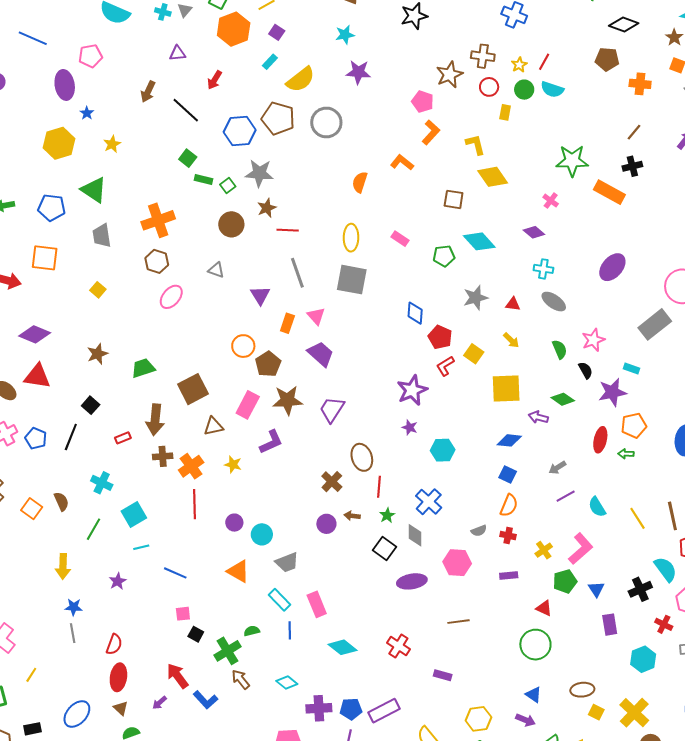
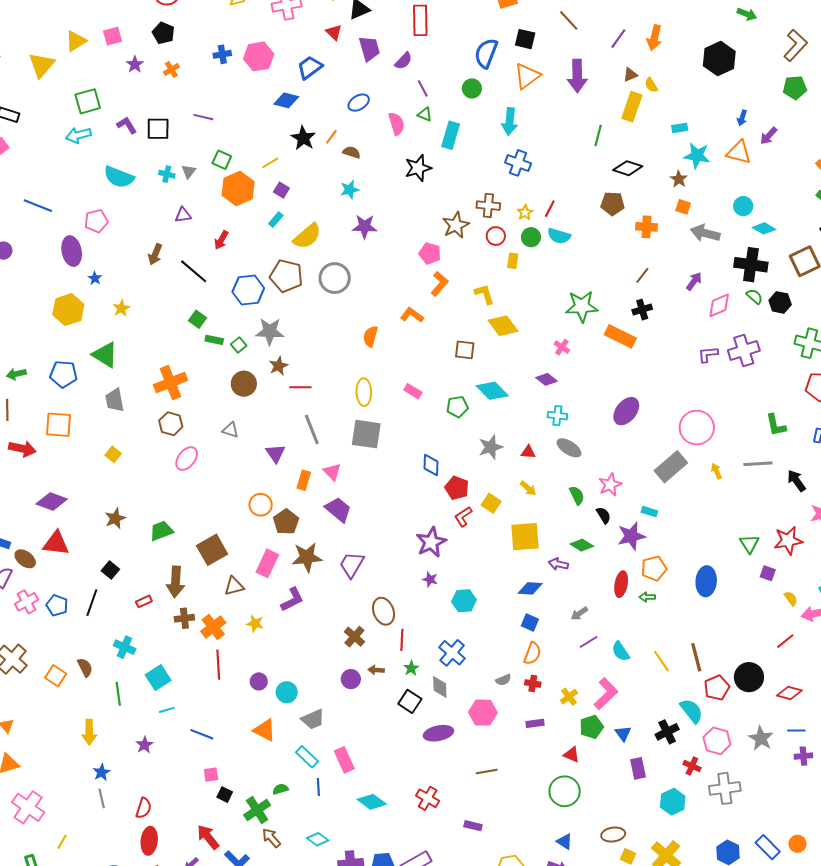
green line: (93, 529) -> (118, 694), turned -35
blue star: (74, 607) -> (102, 772), turned -30

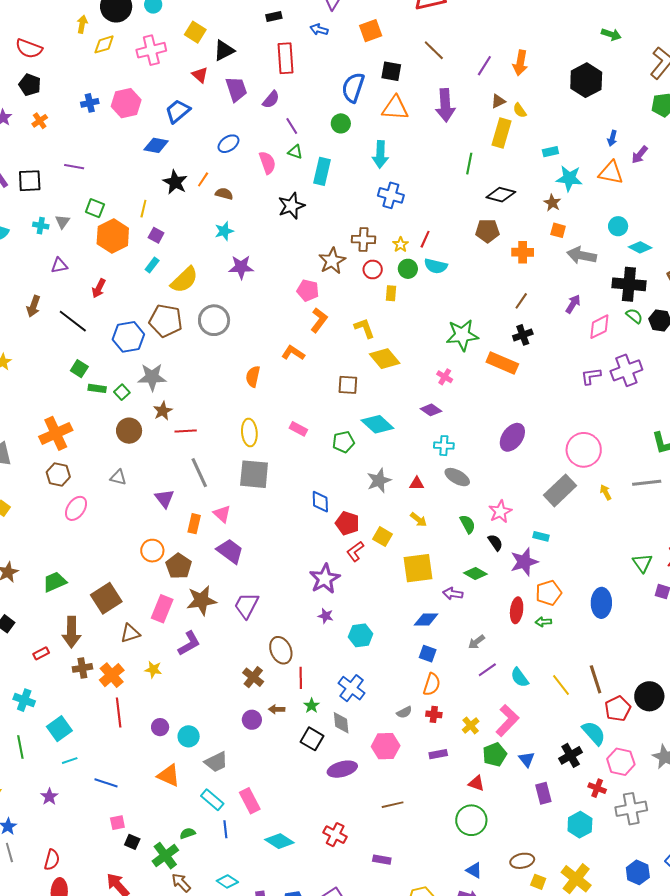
orange triangle: (527, 76) -> (395, 108), turned 44
yellow line: (270, 163) -> (143, 209), turned -42

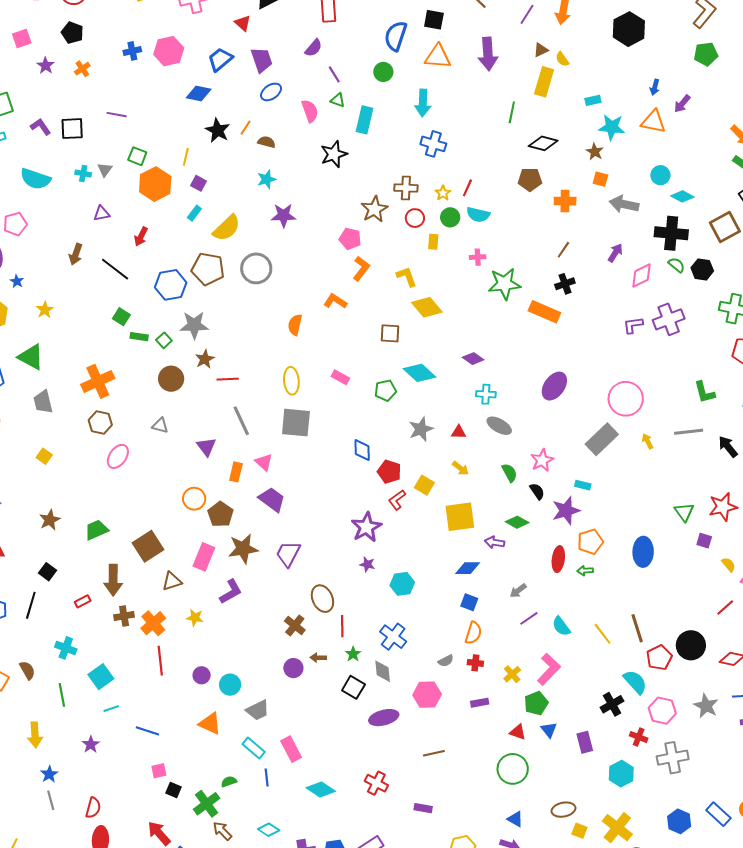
purple trapezoid: (236, 89) -> (262, 60), moved
pink cross: (445, 377) -> (478, 257), moved, turned -35
blue triangle: (527, 759) -> (549, 730), moved

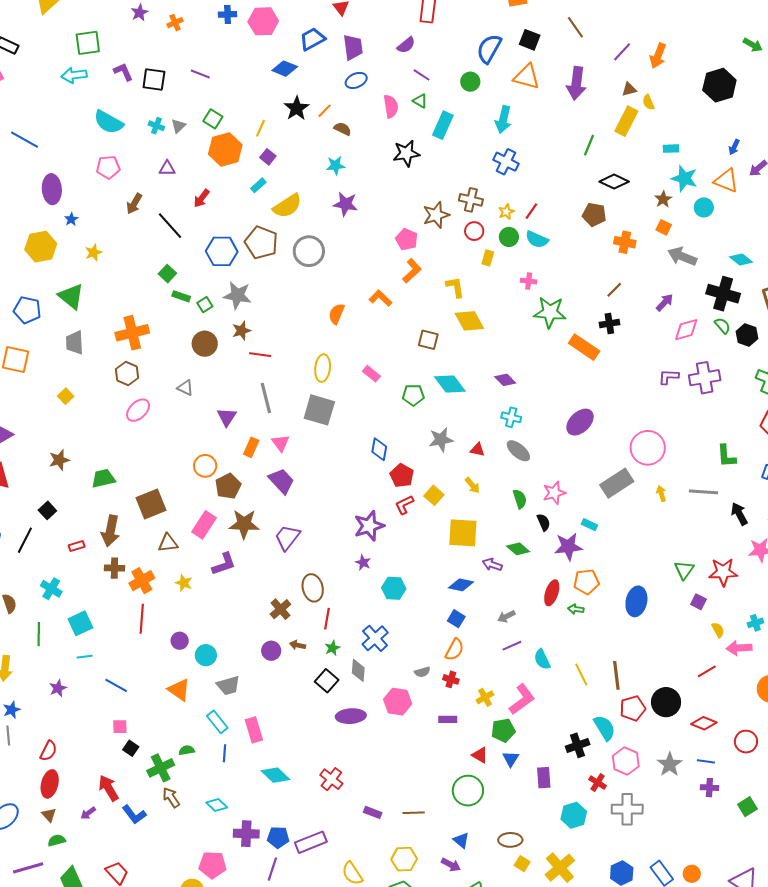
purple line: (334, 74) -> (422, 75), turned -36
cyan circle: (660, 175) -> (704, 207), moved
pink pentagon: (15, 224) -> (108, 167), moved
brown line: (434, 753) -> (414, 813), moved

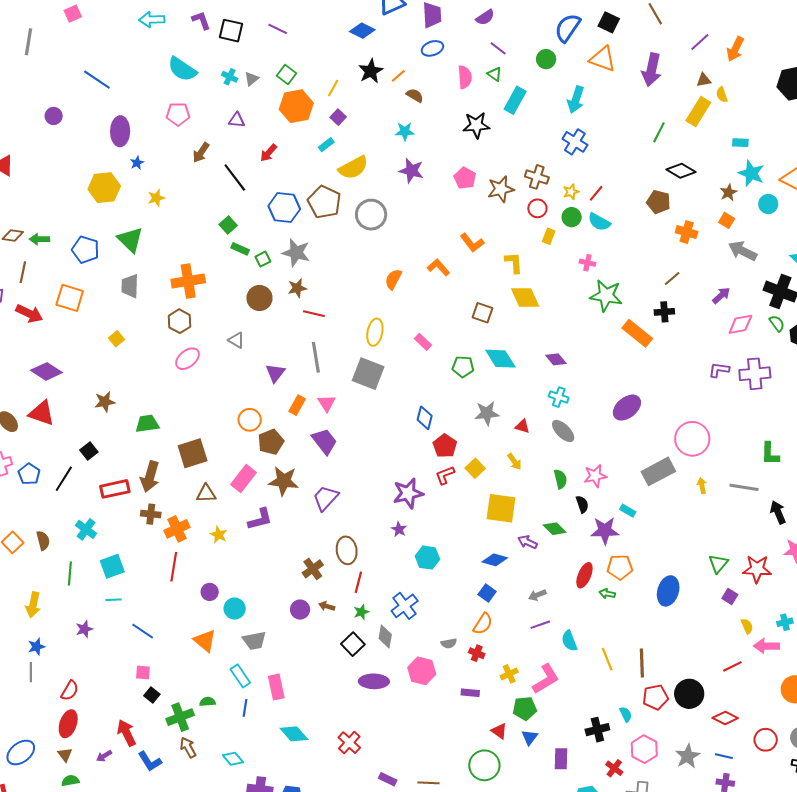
pink pentagon: (407, 239) -> (465, 178), moved
orange L-shape: (412, 271) -> (472, 243), turned 90
red rectangle: (77, 546) -> (115, 489), size x1.8
cyan semicircle: (605, 728) -> (626, 714), size x0.6

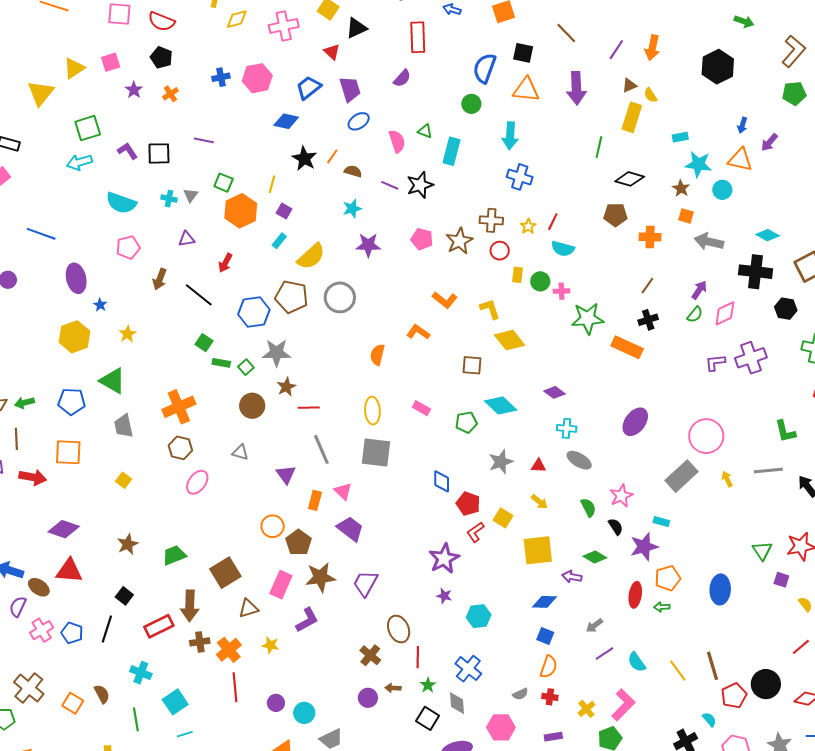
purple line: (498, 48) -> (390, 185), moved
green circle: (572, 217) -> (540, 281), moved
green semicircle: (777, 323) -> (695, 315), moved, turned 90

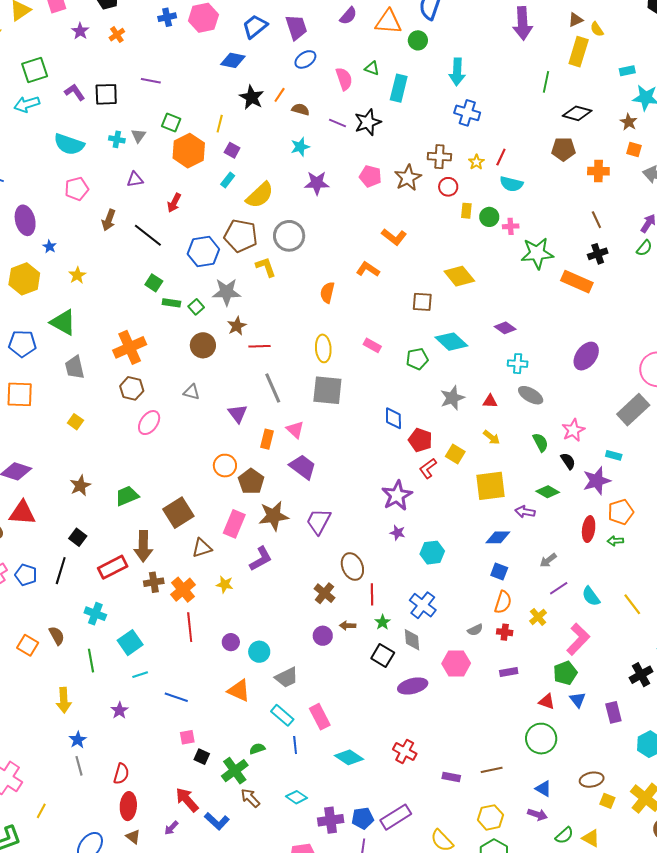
orange triangle: (526, 90) -> (388, 22), moved
brown line: (647, 286) -> (596, 220), turned -60
yellow L-shape: (490, 309) -> (266, 267), moved
yellow cross: (586, 709) -> (538, 617), moved

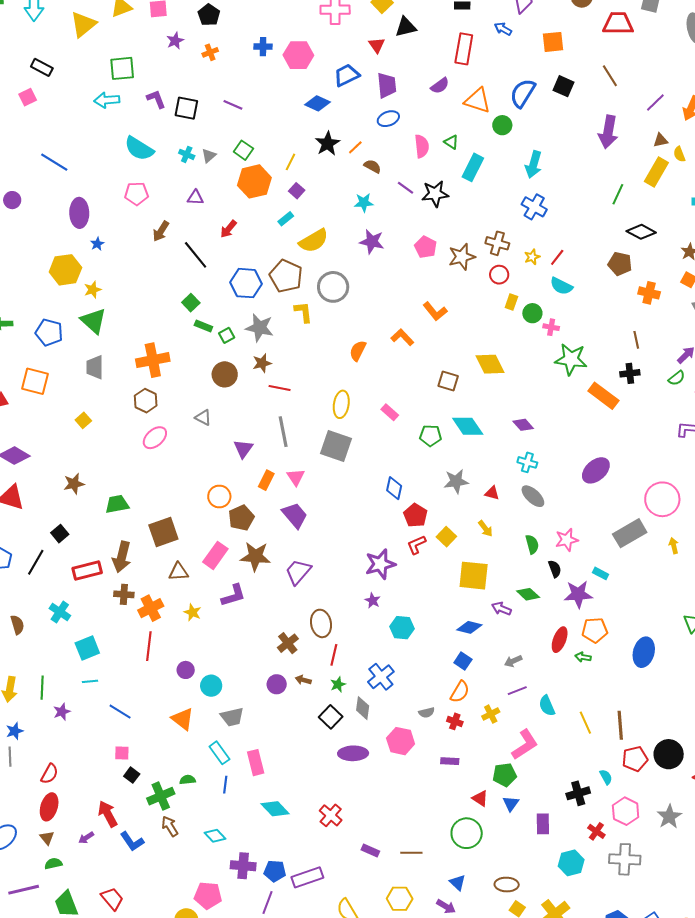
yellow star: (77, 275) -> (93, 290), moved
green line: (91, 661) -> (42, 688), moved

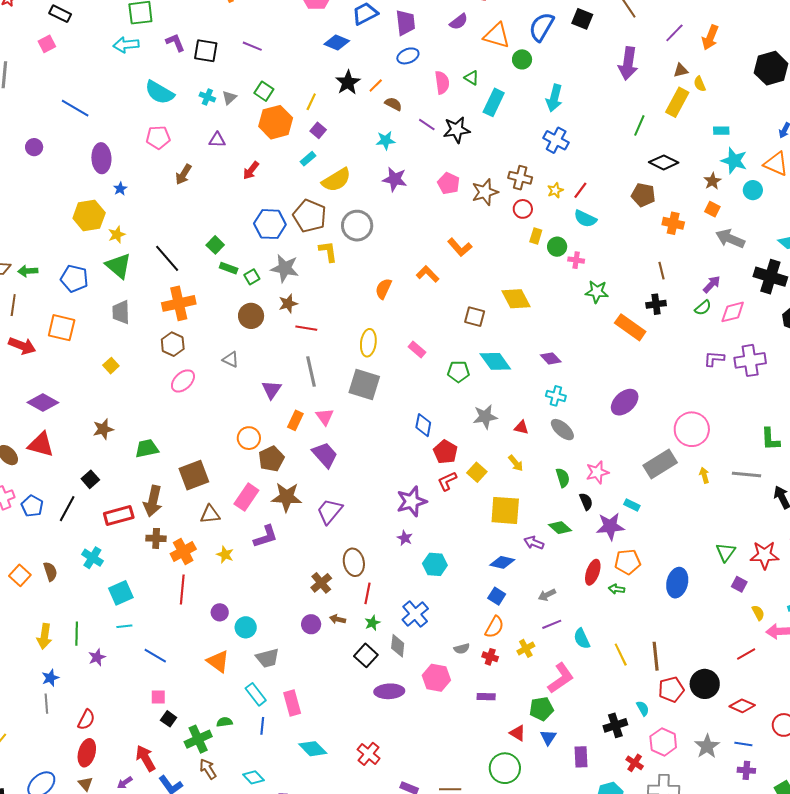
black line: (196, 255) -> (167, 258), moved
green star: (571, 359) -> (597, 292), size x0.7

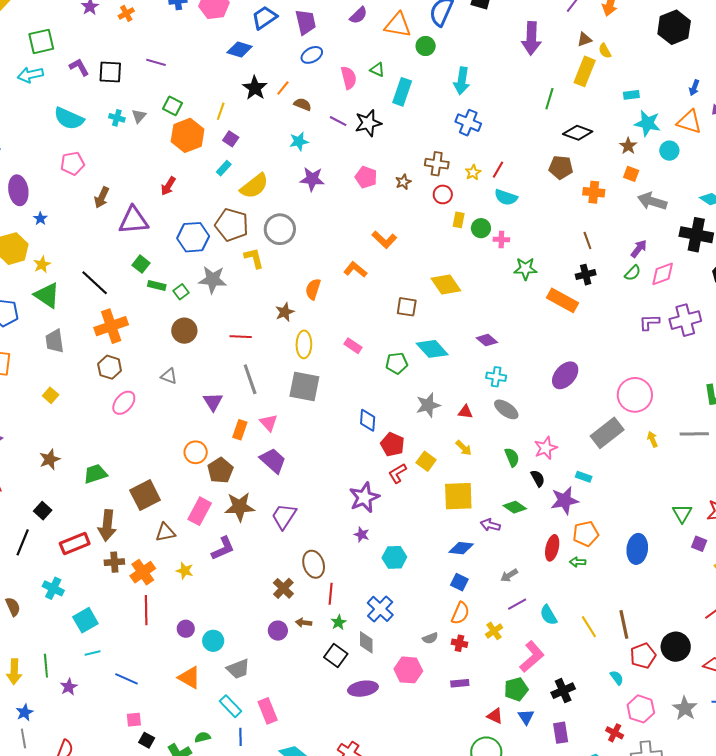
purple triangle: (217, 140) -> (133, 220), moved, size x1.8
brown star: (485, 192) -> (403, 182), size x0.6
brown star: (288, 304) -> (285, 312), moved
black cross: (615, 725) -> (563, 691), moved

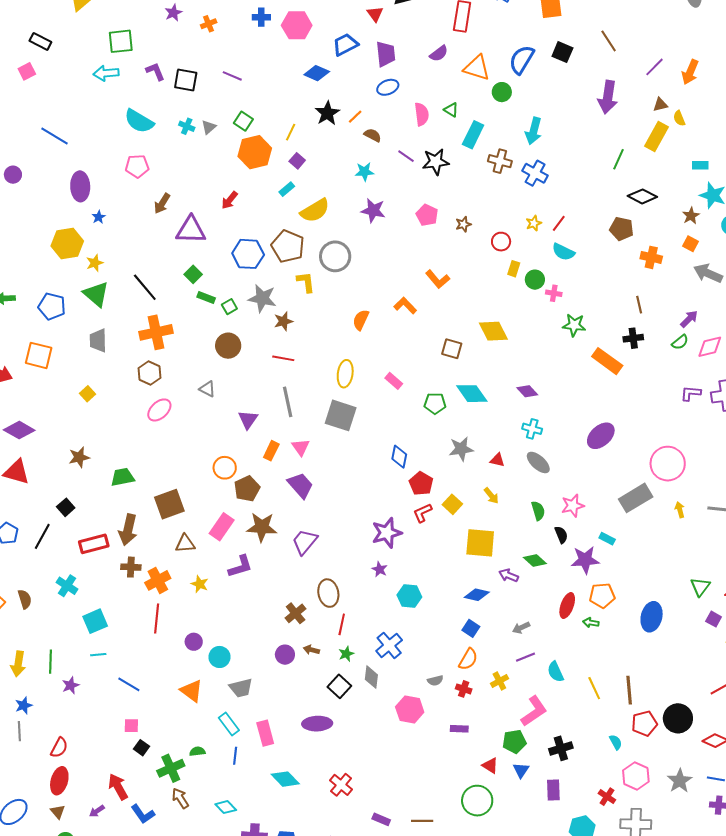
brown cross: (437, 164) -> (500, 161), moved
brown star: (285, 312) -> (283, 321), moved
purple ellipse: (363, 689) -> (317, 724), moved

